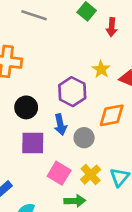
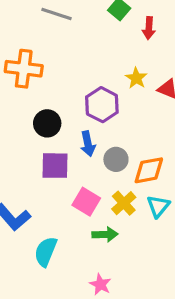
orange diamond: (112, 115) -> (149, 170), moved

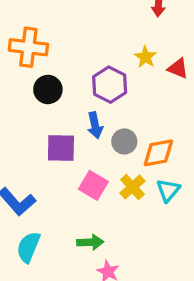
black circle: (47, 123) -> (48, 89), moved
green arrow: (105, 234) -> (90, 242), moved
cyan semicircle: (46, 252) -> (28, 247), moved

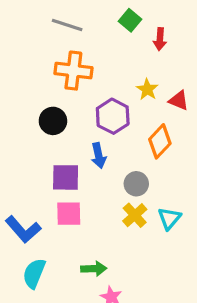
orange cross: (28, 47) -> (73, 71), moved
gray circle: (124, 141) -> (136, 184), moved
orange diamond: (158, 153) -> (160, 141), moved, turned -36
pink square: (93, 185) -> (69, 214), moved, turned -32

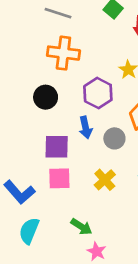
gray circle: (136, 184) -> (114, 138), moved
yellow cross: (135, 215) -> (105, 180), moved
green arrow: (94, 269) -> (81, 227), turned 35

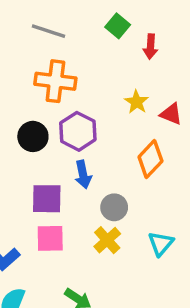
purple hexagon: (98, 93) -> (78, 131), moved
gray circle: (114, 138) -> (114, 207), moved

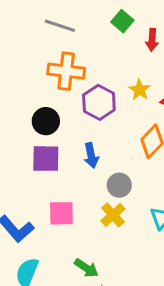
purple hexagon: (78, 131) -> (99, 102), moved
purple square: (47, 199) -> (46, 159), moved

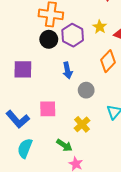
black circle: (46, 121) -> (49, 39), moved
purple square: (46, 159) -> (23, 69), moved
yellow cross: (113, 215) -> (82, 124), moved

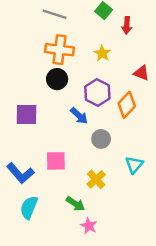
yellow star: (100, 27) -> (102, 53), moved
purple hexagon: (73, 35) -> (97, 93), moved
blue arrow: (67, 70) -> (79, 116), turned -35

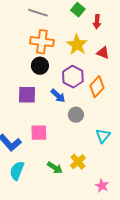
yellow star: (102, 53) -> (77, 45), size x1.5
red triangle: (141, 73) -> (103, 53), moved
purple square: (26, 115) -> (27, 95), moved
yellow cross: (96, 179) -> (78, 162), moved
pink star: (89, 226) -> (102, 186), moved

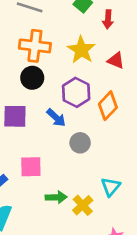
cyan triangle: (103, 136) -> (111, 187), moved
green arrow: (55, 168) -> (56, 197), moved, turned -35

